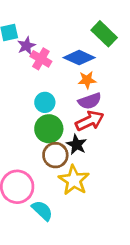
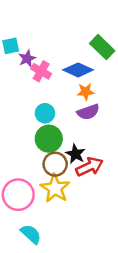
red arrow: (90, 121) -> (89, 167), moved
yellow star: (74, 180) -> (55, 188), moved
cyan semicircle: (42, 210) -> (31, 234), moved

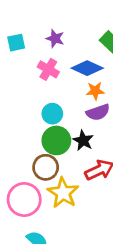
purple star: (27, 59) -> (55, 39), moved, turned -30
black star: (75, 154) -> (83, 140), moved
brown circle: (55, 164) -> (46, 167), moved

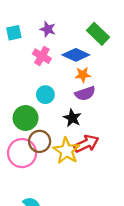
green circle: (56, 140) -> (26, 118), moved
yellow star: (63, 193) -> (66, 151), moved
pink circle: (24, 200) -> (22, 153), moved

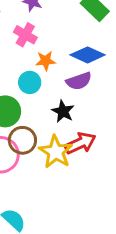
blue diamond: (76, 55) -> (88, 55), moved
orange star: (83, 75) -> (46, 61), moved

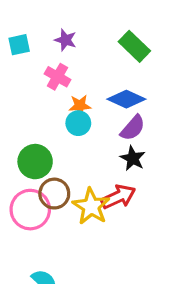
purple semicircle: (79, 81) -> (133, 128), moved, turned -30
cyan circle: (30, 82) -> (78, 123), moved
black star: (63, 111) -> (133, 158), moved

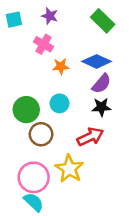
cyan circle: (78, 123) -> (60, 103), moved
black star: (133, 158) -> (101, 107), turned -30
yellow star: (91, 206) -> (69, 169), moved
pink circle: (30, 210) -> (34, 177), moved

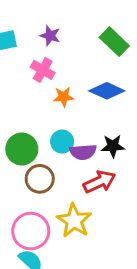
purple semicircle: (101, 84) -> (83, 152), moved, turned 45

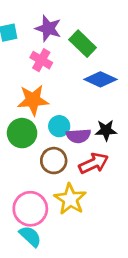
purple star: (50, 36) -> (48, 28), size x1.4
green rectangle: (114, 42) -> (83, 44), moved
orange star: (64, 97) -> (33, 100), moved, size x1.6
brown circle: (40, 179) -> (54, 161), moved

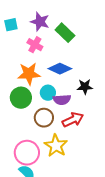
blue diamond: (100, 79) -> (60, 69), moved
black star: (106, 130) -> (85, 87), moved

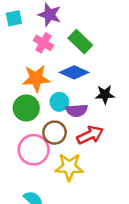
green rectangle: (65, 33) -> (80, 42), moved
yellow star: (56, 146) -> (69, 167), turned -30
pink circle: (27, 153) -> (34, 150), moved

